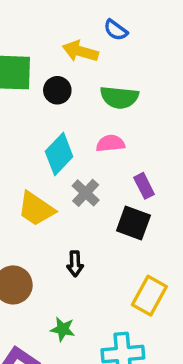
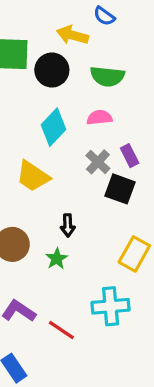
black circle: (57, 90) -> (52, 70), size x1.4
gray cross: (86, 193) -> (98, 162), moved
green star: (63, 329) -> (57, 259), moved, turned 30

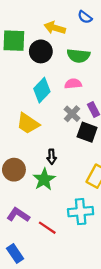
blue semicircle: (104, 16) -> (85, 17), moved
green star: (57, 259) -> (44, 179), size x1.5

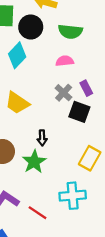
cyan diamond: (42, 90) -> (17, 55), moved

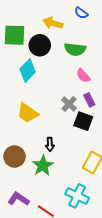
pink semicircle: (65, 61) -> (83, 76), moved, turned -126
cyan cross: (73, 196) -> (77, 196), turned 30

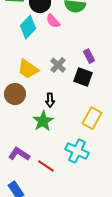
pink semicircle: (83, 76) -> (53, 21), moved
gray cross: (69, 104) -> (58, 65), moved
brown circle: (14, 156) -> (15, 94), moved

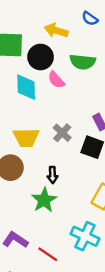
cyan diamond: (28, 27) -> (26, 87), turned -45
yellow trapezoid: (28, 69) -> (26, 138), turned -35

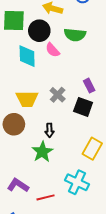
red line: (48, 254) -> (45, 197), turned -48

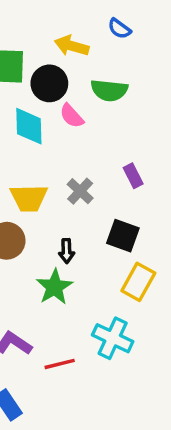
black square: (83, 107) -> (123, 236), moved

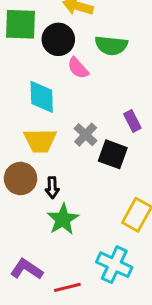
cyan diamond: (29, 126) -> (42, 97), moved
black square: (123, 236) -> (113, 154), moved
black arrow: (66, 251) -> (52, 188), moved

